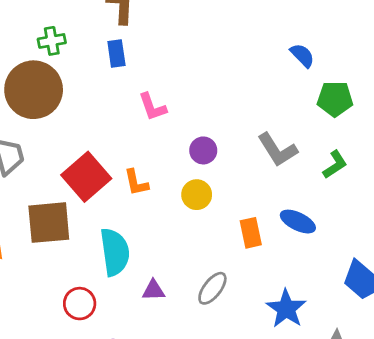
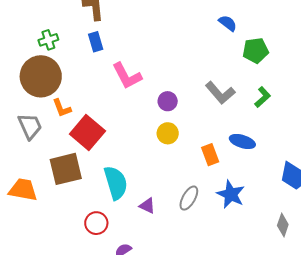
pink L-shape: (152, 107) -> (127, 76), size x1.4
orange L-shape: (136, 182) -> (62, 108), moved
purple triangle: (153, 290) -> (147, 206), turned 36
blue star: (286, 309) -> (231, 194), moved

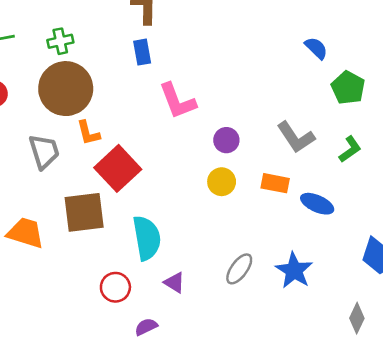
green cross: (48, 40) -> (60, 41), moved
green pentagon: (255, 50) -> (348, 88), turned 30
orange rectangle: (210, 155) -> (275, 183), moved, turned -65
purple triangle: (147, 206) -> (174, 282), moved

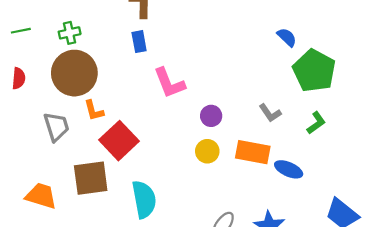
green pentagon: (348, 88) -> (314, 71), size x1.5
gray L-shape: (296, 137) -> (270, 113), size x0.7
orange rectangle: (275, 183) -> (253, 152), size x1.4

